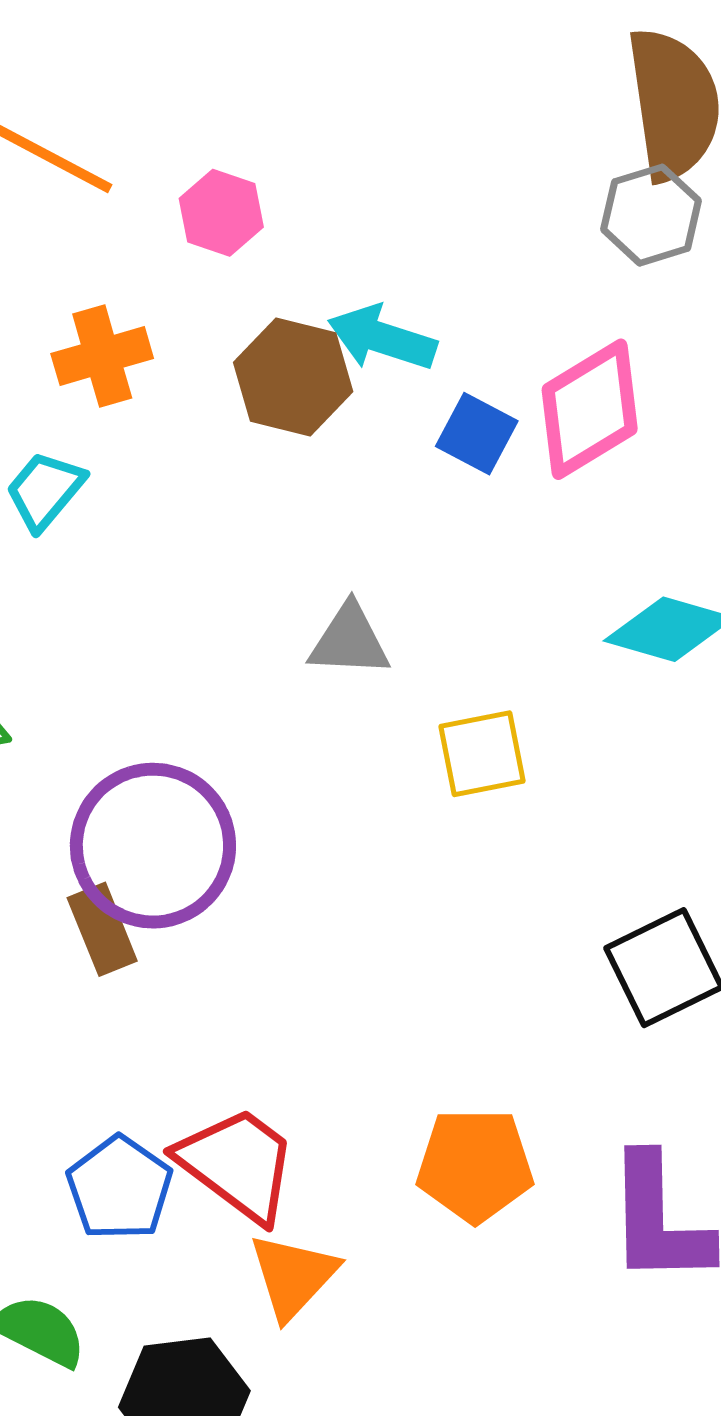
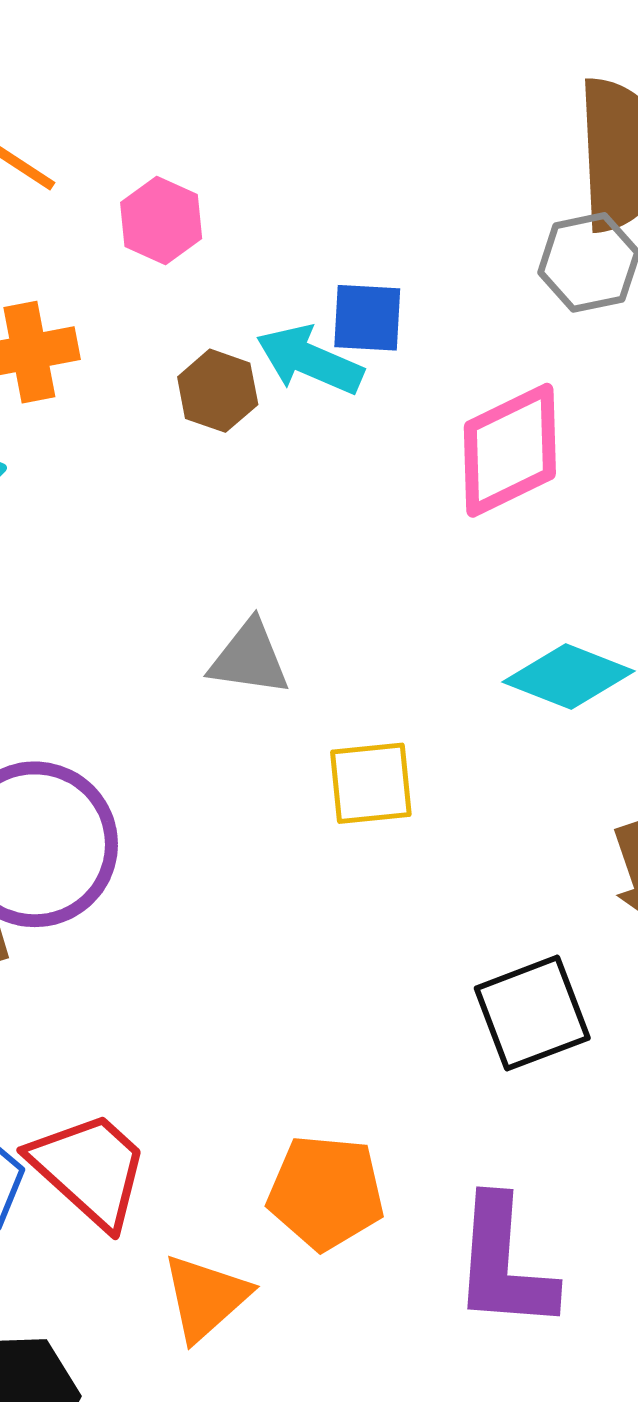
brown hexagon: (293, 377) -> (218, 391), size x0.7
blue square: (477, 434) -> (367, 318), moved, turned -30
orange triangle: (293, 1276) -> (206, 1297), moved

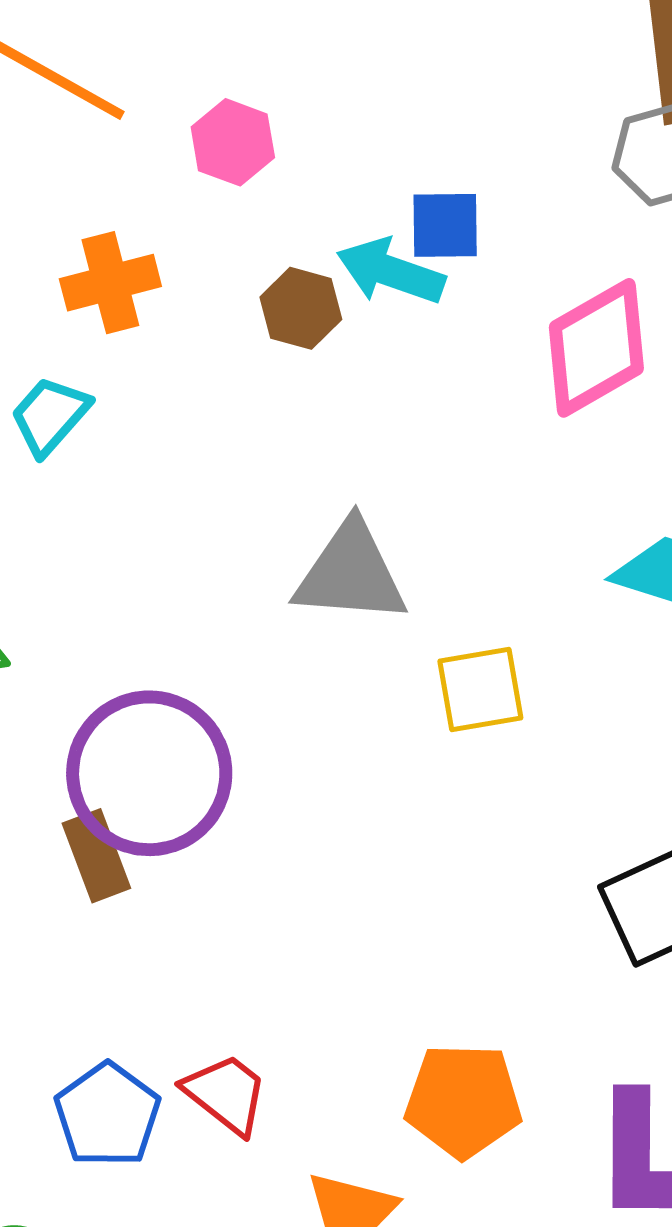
gray triangle: (249, 658) -> (351, 573), size x1.4
red trapezoid: (90, 1169) -> (226, 1094), size x0.7

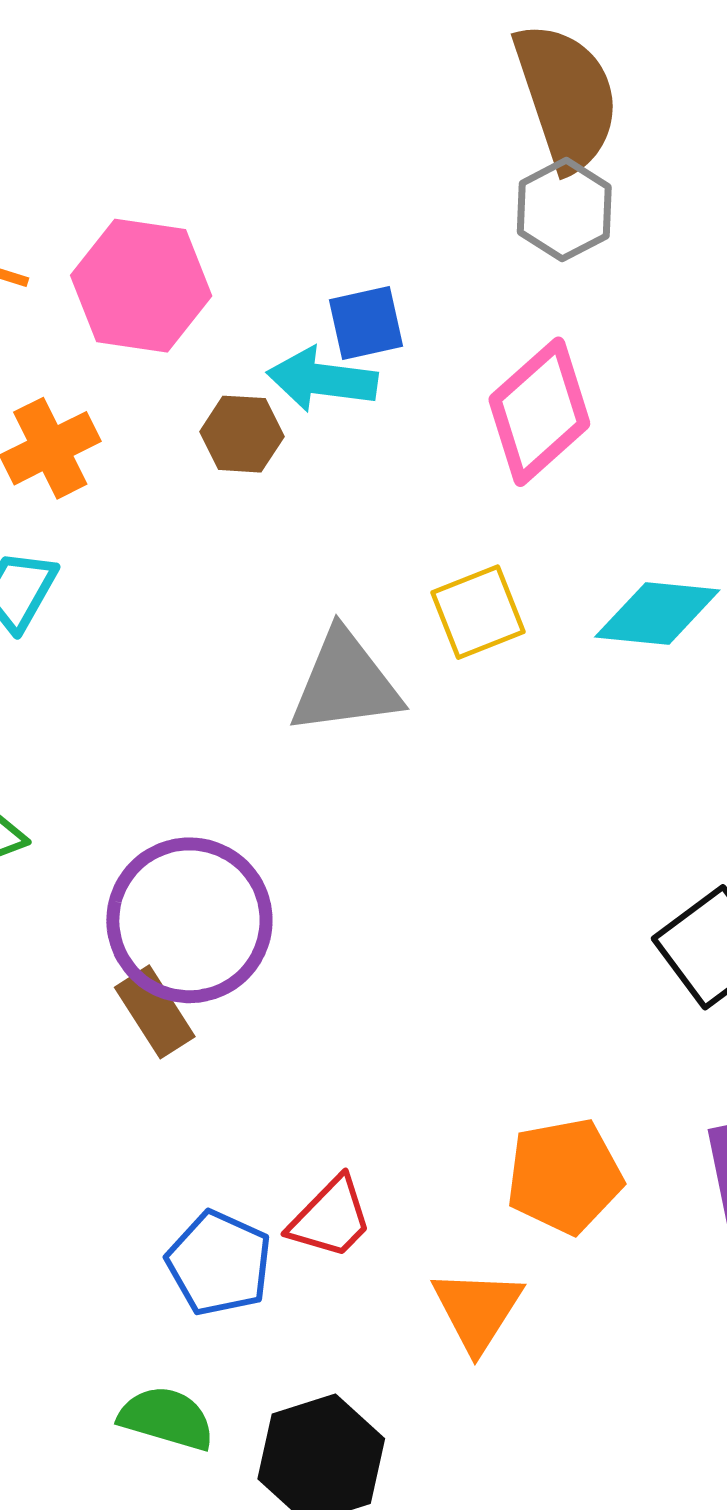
pink hexagon: (233, 142) -> (141, 286), size x1.6
yellow square: (480, 690) -> (478, 612), moved
red trapezoid: (226, 1094) -> (331, 1218), turned 108

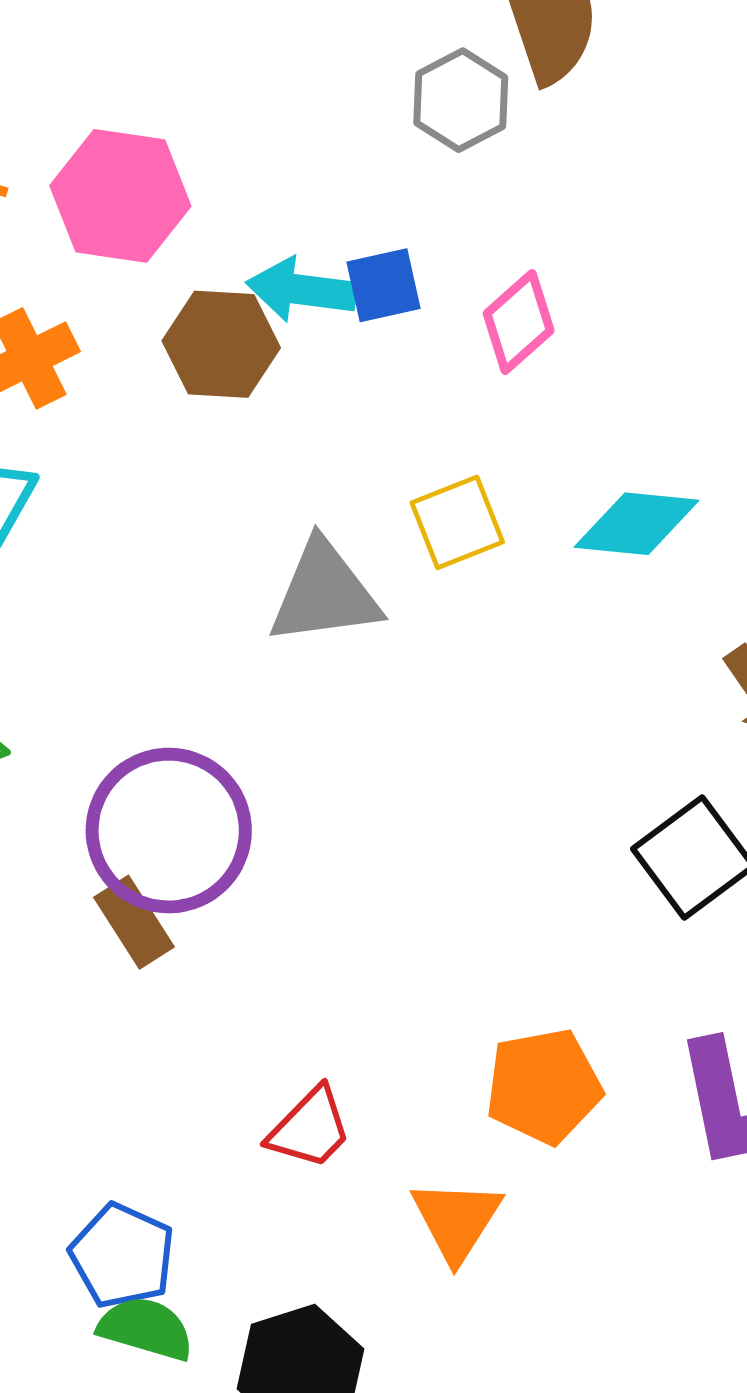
gray hexagon: (564, 210) -> (461, 100), moved
blue square: (366, 323) -> (383, 285), moved
pink diamond: (539, 412) -> (519, 322), size x0.7
brown hexagon: (242, 434) -> (221, 344), size x1.4
blue pentagon: (219, 1263) -> (122, 1256), moved

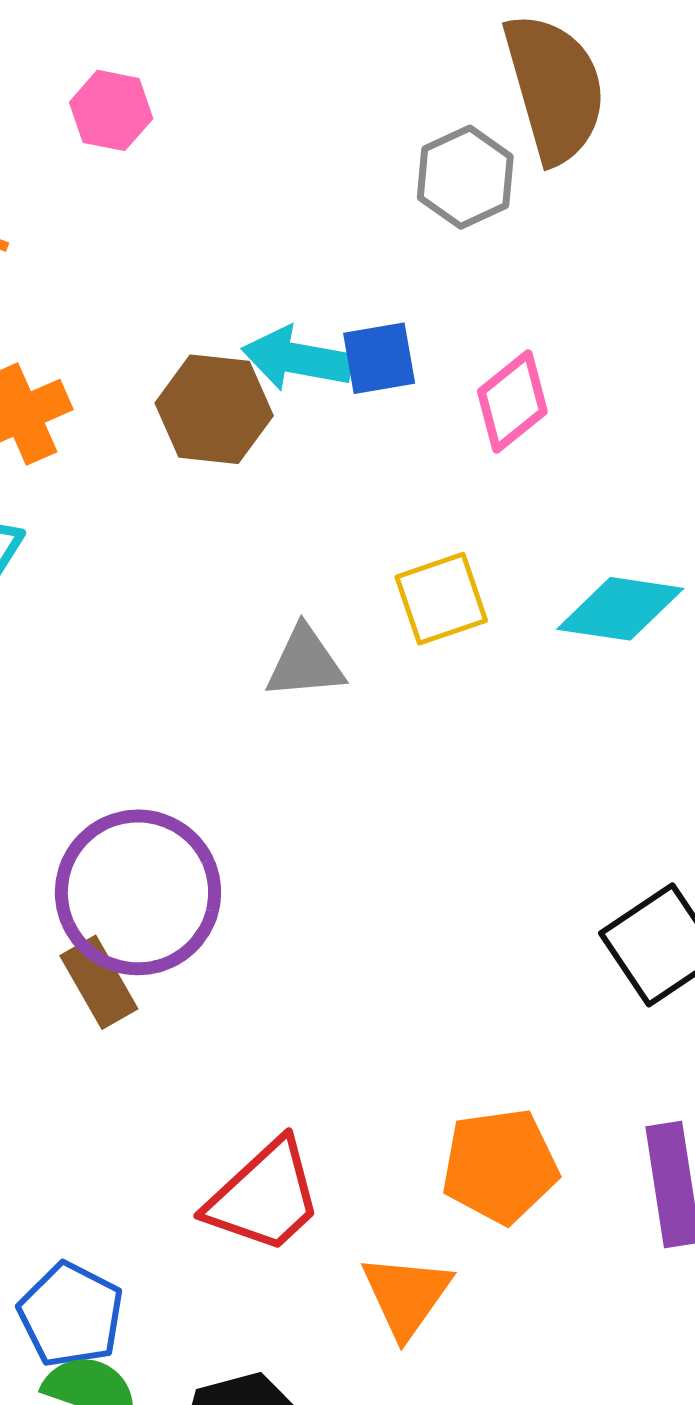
pink hexagon: (120, 196) -> (111, 110), moved, size x0.6
gray triangle: (324, 593) -> (305, 663), size x0.7
red trapezoid: (310, 1128) -> (264, 1197), size x1.4

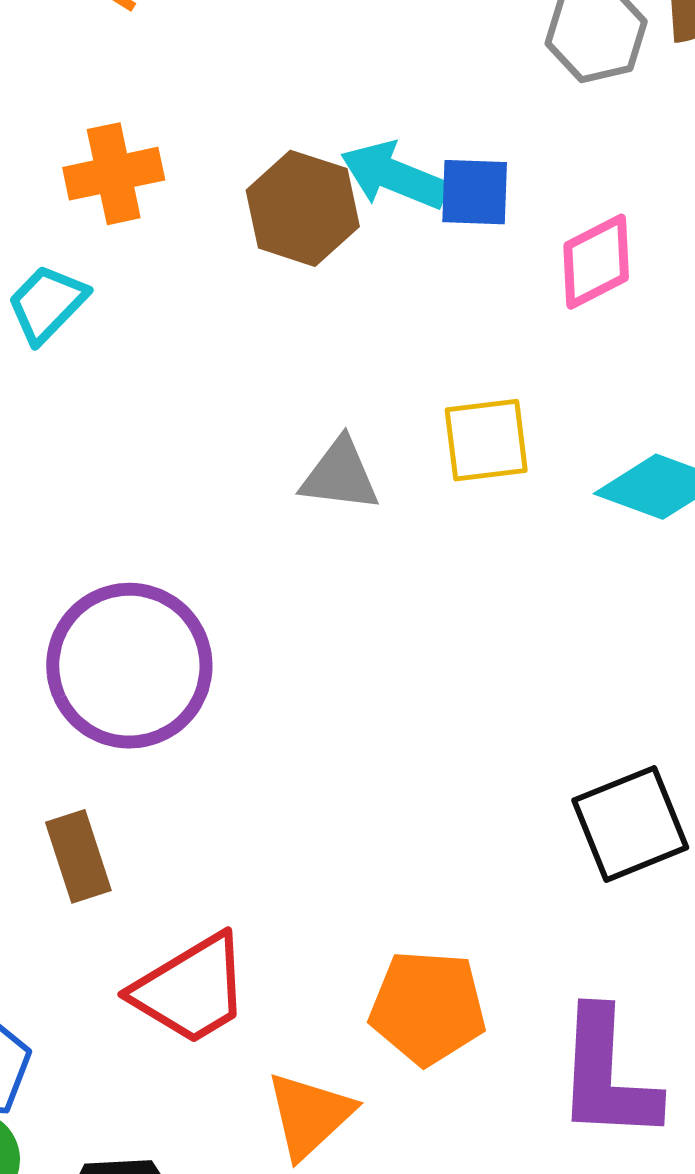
brown rectangle: (99, 982) -> (78, 856), moved

